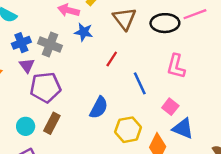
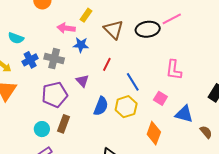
purple triangle: (27, 66) -> (82, 81), moved
pink L-shape: (176, 66) -> (174, 70), moved
blue triangle: (183, 128) -> (184, 114), moved
yellow hexagon: (128, 130) -> (126, 107), moved

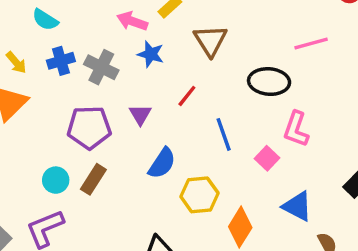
black ellipse: (148, 29) -> (269, 82), moved
pink square: (160, 98) -> (267, 158), moved
yellow hexagon: (126, 107) -> (199, 195), moved

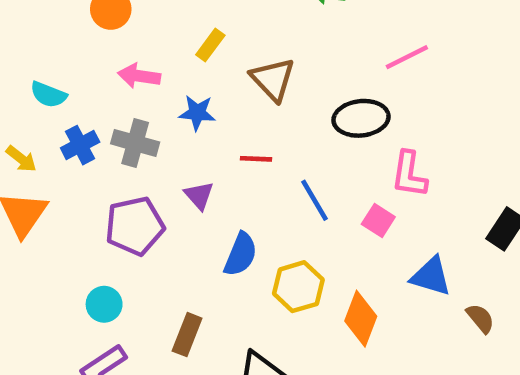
pink arrow: (132, 21) -> (139, 76), moved
red line: (187, 96) -> (256, 159), turned 65
brown rectangle: (93, 179) -> (187, 335), moved

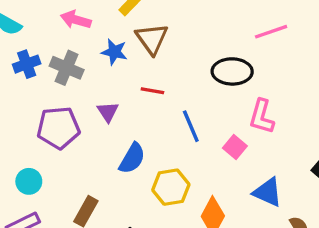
brown triangle: (273, 79) -> (152, 39), moved

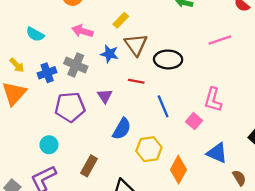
blue cross: (27, 64) -> (47, 73), moved
black ellipse: (232, 71) -> (168, 59), moved

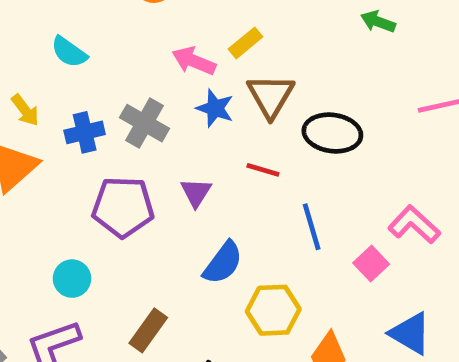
pink arrow: (82, 31) -> (194, 61), moved
pink L-shape: (213, 100) -> (414, 225), turned 110

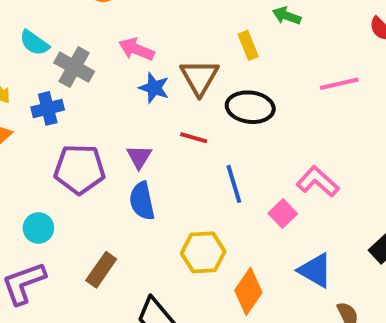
yellow rectangle: (246, 43) -> (248, 45), moved, turned -72
gray cross: (144, 123) -> (74, 67), moved
blue semicircle: (223, 263) -> (142, 201), moved, turned 132

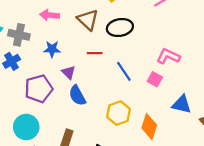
blue star: (154, 88) -> (52, 49), moved
cyan circle: (38, 228) -> (26, 127), size x1.5

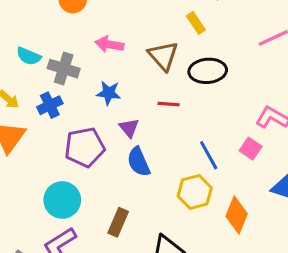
blue line: (124, 71) -> (209, 155), moved

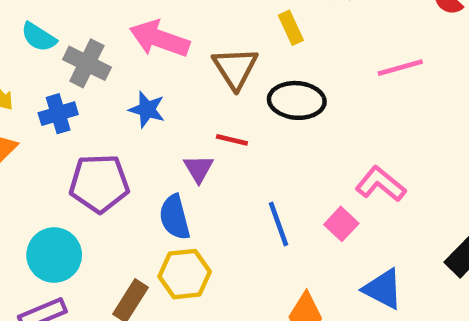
pink arrow: (109, 44) -> (159, 39), size x1.4
purple triangle: (129, 128) -> (199, 169), moved
yellow hexagon: (195, 192) -> (185, 274), moved

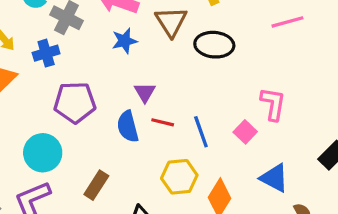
blue star: (147, 109) -> (125, 41), moved, turned -30
red line: (232, 140) -> (163, 122), moved
pink L-shape: (381, 184) -> (273, 104), turned 60
yellow hexagon: (185, 274) -> (179, 177), moved

